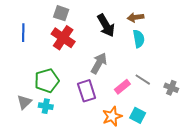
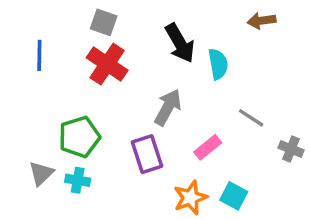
brown arrow: (136, 17) -> (261, 21), moved
cyan semicircle: (139, 39) -> (218, 64), moved
gray line: (143, 80) -> (251, 118), moved

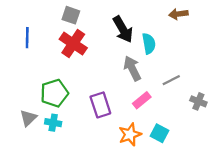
gray arrow: (168, 107) -> (132, 68), moved, turned -55
gray line: (251, 118) -> (171, 80), turned -60

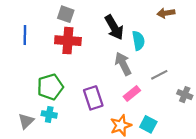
red cross: (73, 44) -> (68, 41), turned -30
gray triangle: (28, 118) -> (26, 121), moved

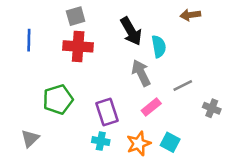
gray square: (66, 14) -> (76, 16), turned -35
cyan cross: (49, 114) -> (101, 141), moved

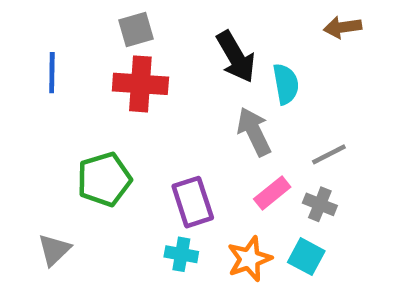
gray cross: (212, 108) -> (320, 204), moved

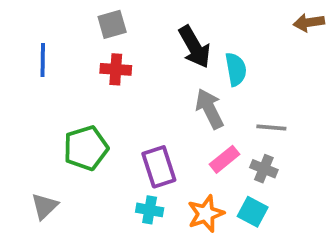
brown arrow: (343, 27) -> (309, 22), moved
red cross: (140, 84) -> (116, 69), size x0.7
gray line: (329, 154) -> (271, 127), turned 32

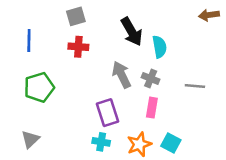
gray arrow: (210, 109) -> (121, 75), moved
gray line: (271, 127) -> (195, 86), moved
green pentagon: (86, 148) -> (39, 87), moved
pink rectangle: (225, 159) -> (152, 108), turned -42
gray cross: (264, 169) -> (151, 78), moved

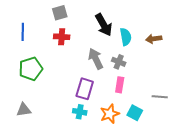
brown arrow: (209, 15) -> (154, 39), moved
gray line: (195, 86) -> (160, 97), moved
purple rectangle: (108, 113) -> (85, 89), turned 35
gray triangle: (30, 139) -> (24, 110), turned 35

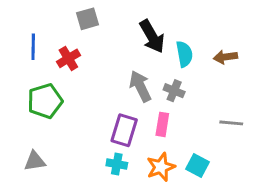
red cross: (62, 37) -> (68, 58), moved, turned -35
pink rectangle: (120, 85) -> (162, 124), moved
gray line: (160, 97) -> (231, 123), moved

